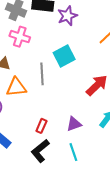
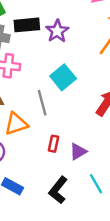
purple triangle: (74, 124) -> (78, 152), moved
red rectangle: (41, 126) -> (54, 144), moved

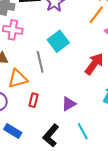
red rectangle: (54, 144) -> (34, 100), moved

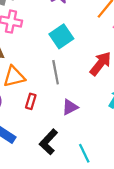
gray line: (40, 62) -> (56, 72), moved
cyan line: (83, 131) -> (84, 153), moved

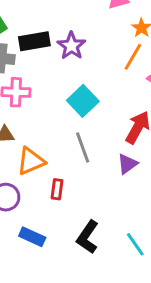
purple triangle: (70, 107) -> (127, 164), moved

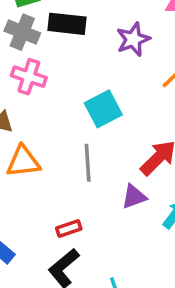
purple star: (71, 46) -> (133, 39), moved
red rectangle: (57, 189) -> (69, 228), moved, turned 48

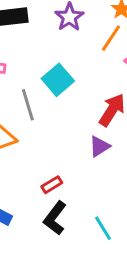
gray line: (88, 163) -> (28, 105), moved

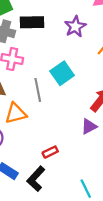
black L-shape: (55, 218) -> (36, 179), moved

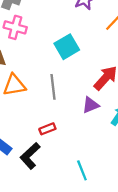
gray line: (38, 90) -> (53, 87), moved

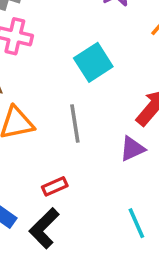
red rectangle: (47, 129) -> (55, 186), moved
cyan line: (82, 170) -> (136, 223), moved

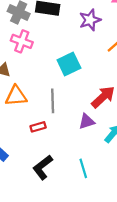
red rectangle: (55, 186) -> (38, 127), moved
black L-shape: (44, 228) -> (43, 167), moved

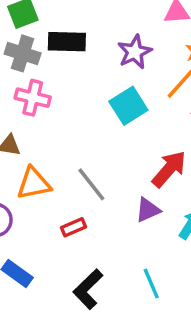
cyan square: (69, 64) -> (128, 106), moved
gray line: (53, 101) -> (91, 184), turned -30

